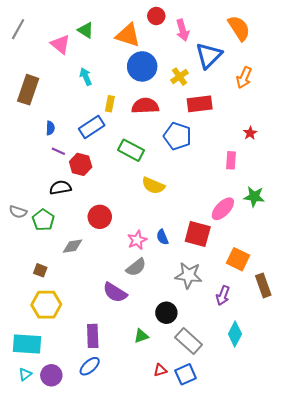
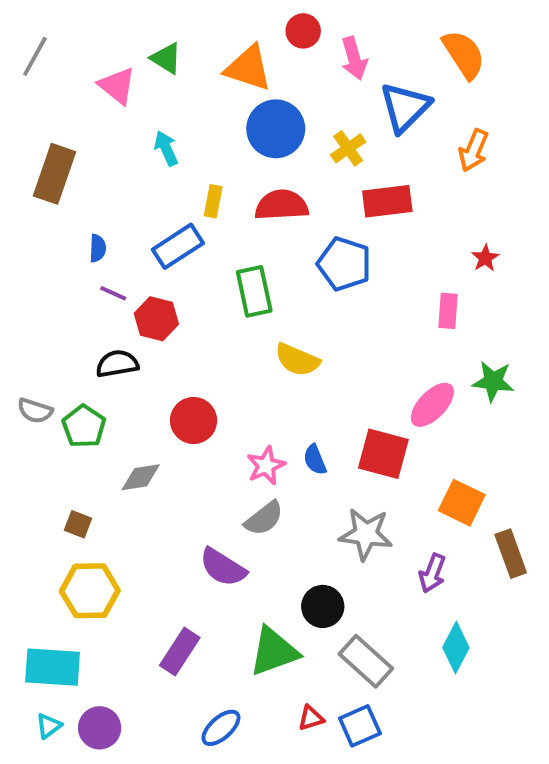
green rectangle: (131, 150) -> (254, 291), turned 50
purple rectangle: (93, 336) -> (180, 651), turned 35
green triangle: (141, 336) -> (274, 651), size x1.8
blue ellipse: (90, 366) -> (221, 728), moved

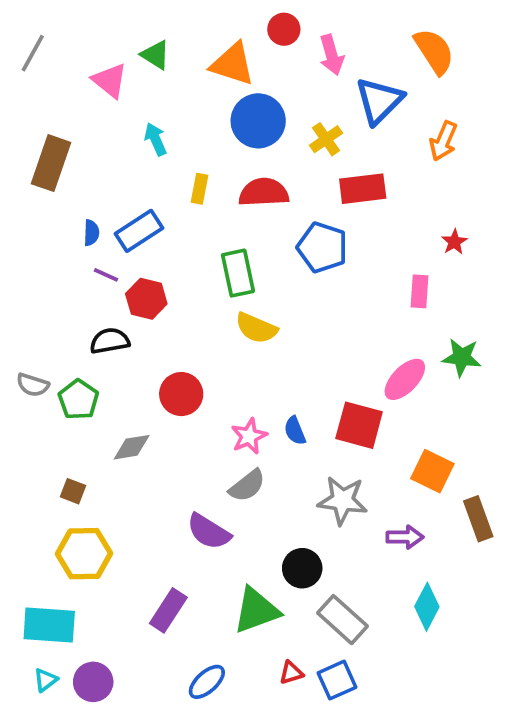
blue rectangle: (178, 246) -> (139, 231), moved
yellow semicircle: (297, 360) -> (256, 328), moved
purple arrow: (432, 573) -> (405, 537), turned -111

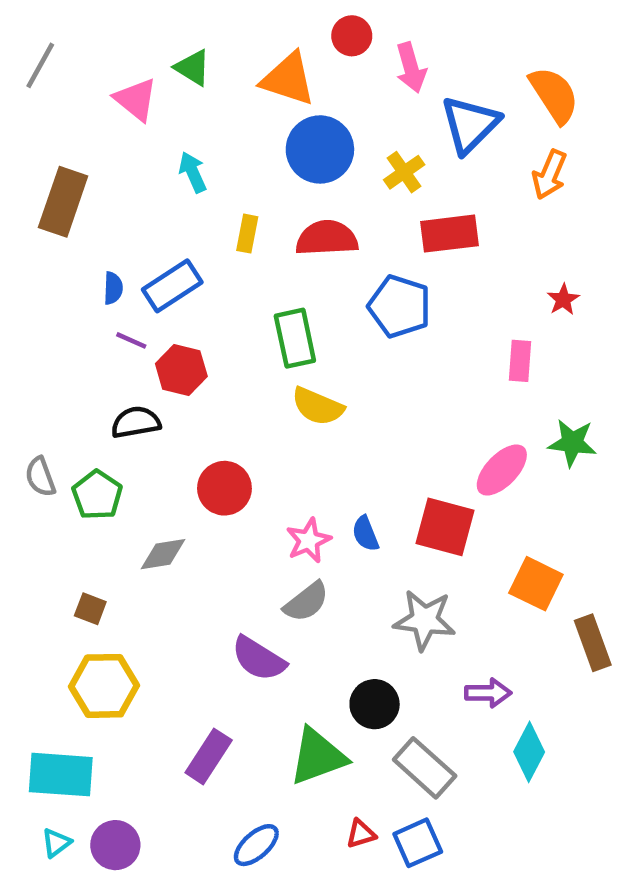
orange semicircle: (434, 51) -> (554, 95), moved
gray semicircle: (33, 385) -> (40, 477), turned 52
purple arrow: (405, 537) -> (488, 693), moved

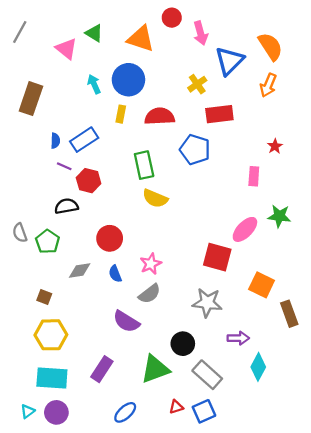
blue circle: (320, 149) -> (128, 80), moved
blue semicircle: (365, 534) -> (115, 274), moved
cyan rectangle: (61, 775) -> (52, 378), moved

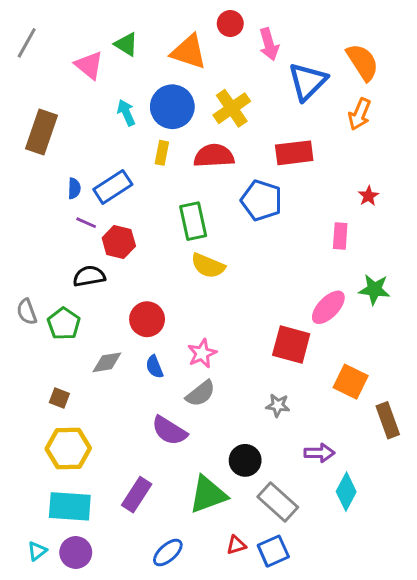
yellow cross: (197, 84) -> (232, 108), moved, size x1.4
gray star: (207, 303) -> (278, 405), size x0.6

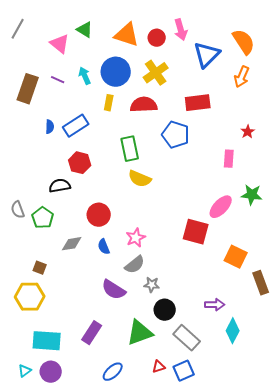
red circle: (230, 24) -> (157, 38), moved
purple line: (86, 223) -> (58, 80), moved
gray star: (278, 405) -> (152, 285), moved
yellow hexagon: (68, 448) -> (30, 297), moved

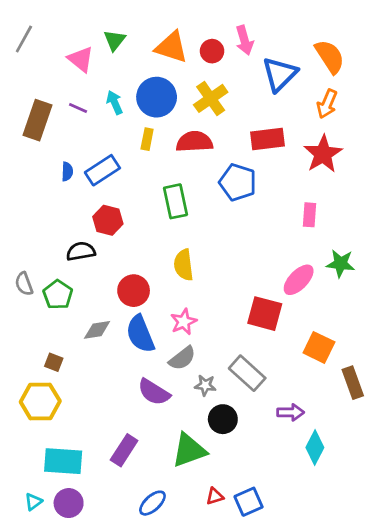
green triangle: (85, 30) -> (115, 40), turned 36
red star: (248, 132) -> (323, 154), moved, size x2.0
yellow semicircle: (140, 179) -> (184, 265), moved, turned 60
blue semicircle: (104, 247) -> (140, 334), size x1.8
gray rectangle: (187, 338) -> (247, 373), moved

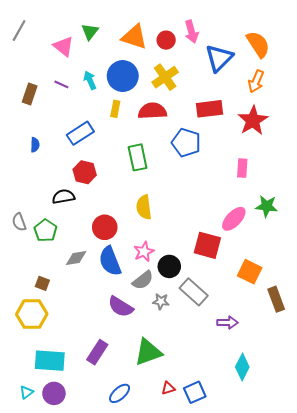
brown rectangle: (37, 120) -> (30, 94), size x0.7
blue semicircle: (67, 172) -> (35, 145), moved
black circle: (223, 419) -> (169, 266), moved
cyan diamond: (315, 448) -> (242, 367), moved

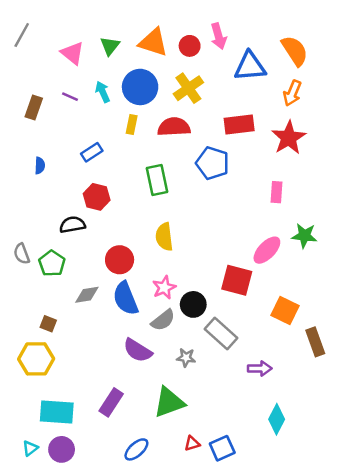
green triangle: (90, 32) -> (110, 46), moved
blue triangle: (219, 58) -> (250, 66), turned 40
blue rectangle: (80, 133) -> (92, 152), size x0.7
gray star: (161, 301) -> (186, 358), moved

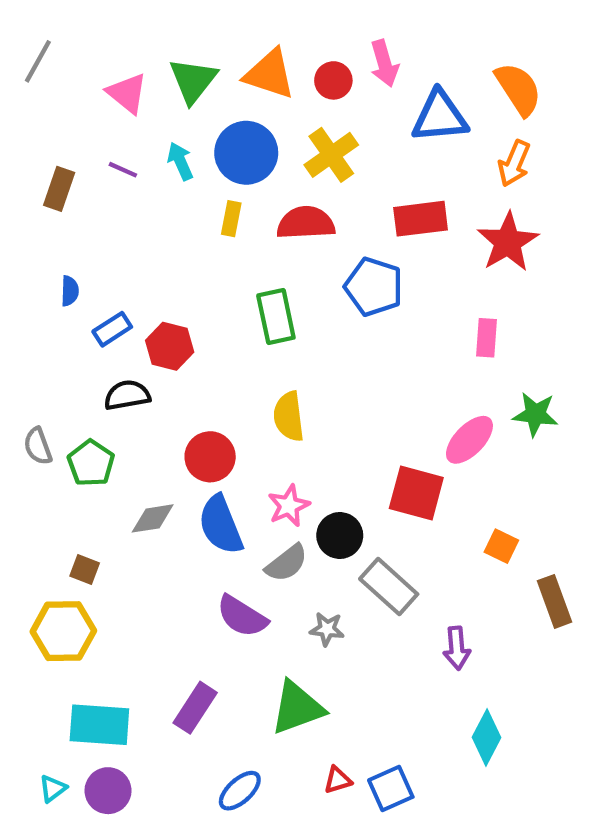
green triangle: (110, 46) -> (193, 80), size x1.4
blue rectangle: (92, 152) -> (112, 329), moved
orange square: (285, 310) -> (501, 546), size x0.7
purple arrow: (260, 368) -> (457, 648), turned 85

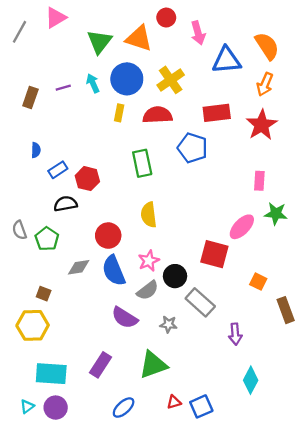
red circle: (333, 80) -> (166, 18), moved
pink triangle: (127, 93) -> (56, 18), moved, turned 50
purple line: (123, 170) -> (63, 88), turned -40
pink rectangle: (486, 338) -> (259, 181), moved

